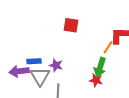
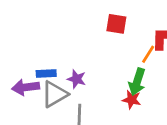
red square: (71, 25) -> (116, 24), moved
gray triangle: (40, 76) -> (54, 94), turned 30

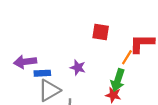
purple star: (77, 79) -> (78, 67), moved
purple arrow: (26, 87) -> (25, 62), moved

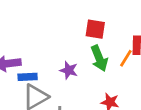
green arrow: (118, 80) -> (99, 58), moved, turned -40

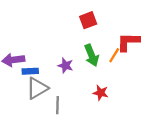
red square: (95, 29) -> (88, 20), moved, turned -30

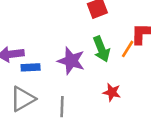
purple star: (65, 66) -> (71, 61), size x1.5
gray triangle: (37, 88) -> (23, 99), moved

